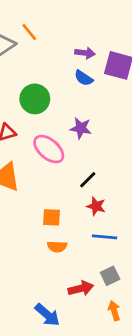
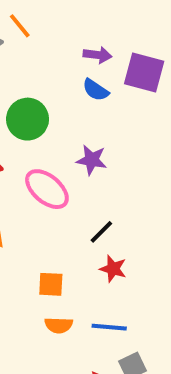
blue line: (104, 237) -> (109, 327), moved

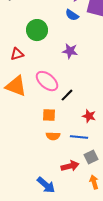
pink ellipse: (47, 189) -> (47, 81), moved
black line: (101, 232) -> (67, 95), moved
red star: (113, 269) -> (89, 116), moved

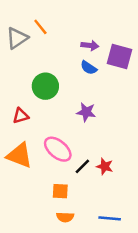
red star: (89, 116) -> (105, 166), moved
blue line: (79, 137) -> (110, 218), moved

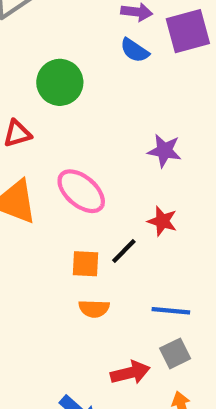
purple square: (119, 57) -> (188, 31), turned -30
purple star: (86, 112) -> (164, 151), moved
black line: (82, 166) -> (124, 251), moved

